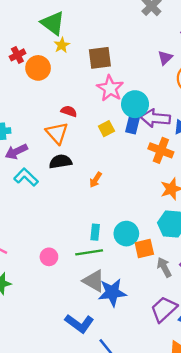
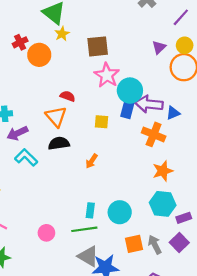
yellow square: (106, 129) -> (101, 122), moved, turned 32
orange square: (144, 249) -> (134, 244), moved

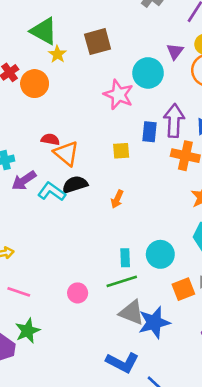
brown square: (98, 46) -> (98, 42), moved
cyan circle: (130, 91) -> (148, 73), moved
red semicircle: (68, 96) -> (50, 139), moved
purple arrow: (149, 104) -> (174, 121), turned 96
cyan L-shape: (26, 157) -> (52, 192), moved

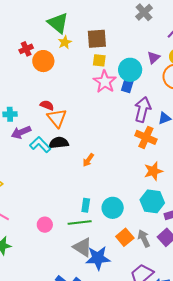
blue rectangle: (149, 132) -> (128, 85), moved
yellow square: (121, 151) -> (99, 60), moved
orange square: (183, 289) -> (125, 237), turned -30

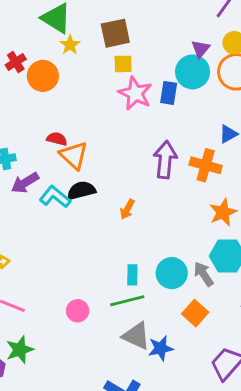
cyan circle: (130, 70) -> (193, 72), moved
purple arrow: (143, 109) -> (165, 160), moved
gray arrow: (144, 238) -> (204, 274), moved
blue star: (98, 258) -> (161, 348), size x0.7

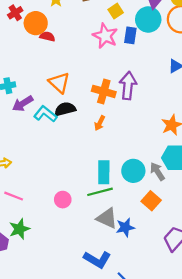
yellow square: (123, 64) -> (116, 11), moved, turned -32
red semicircle: (57, 139) -> (47, 37), moved
orange cross: (206, 165) -> (104, 91), moved
cyan rectangle: (132, 275) -> (104, 172), size x1.5

